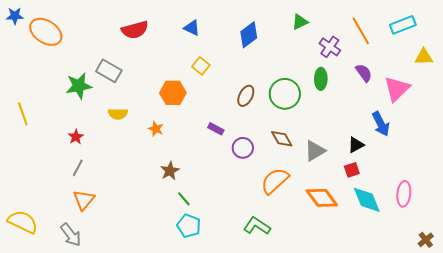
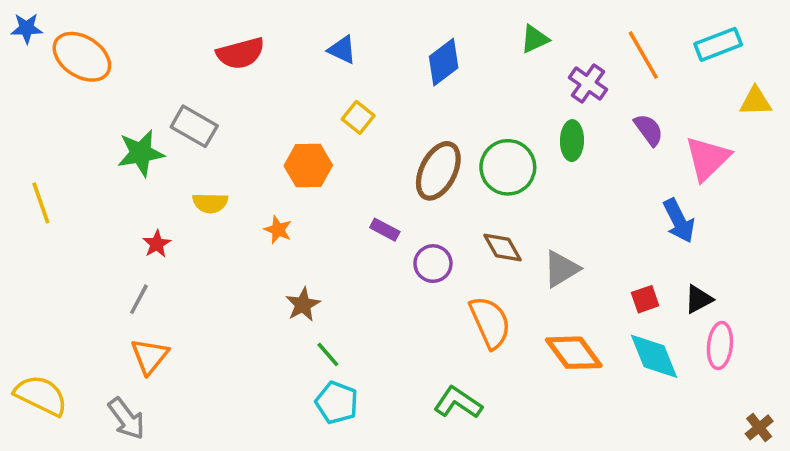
brown ellipse: (246, 96) -> (438, 171), size x1.5
red star: (76, 137) -> (157, 244), moved
black triangle: (356, 145) -> (699, 299), moved
red square: (352, 170) -> (645, 299), moved
orange semicircle: (275, 181) -> (490, 322), turned 108

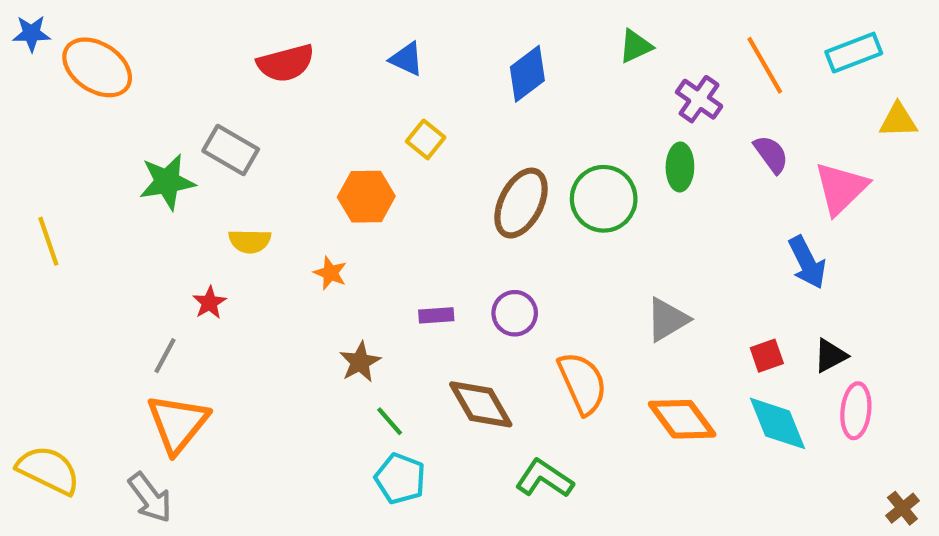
purple rectangle: (385, 230) -> (436, 315), moved, turned -32
red star: (157, 244) -> (209, 303), moved
brown diamond: (502, 247) -> (481, 404), moved, size x1.4
orange triangle: (150, 356) -> (178, 423), size x1.4

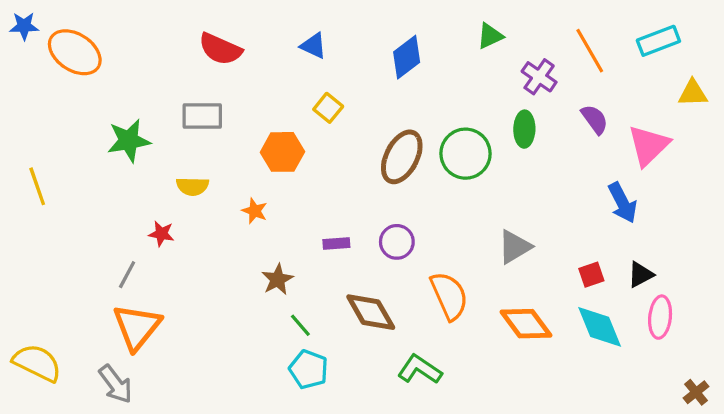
red semicircle: (286, 63) -> (220, 49), turned 39
gray rectangle: (231, 150) -> (202, 116), moved, turned -30
red star: (209, 303) -> (161, 234), turned -30

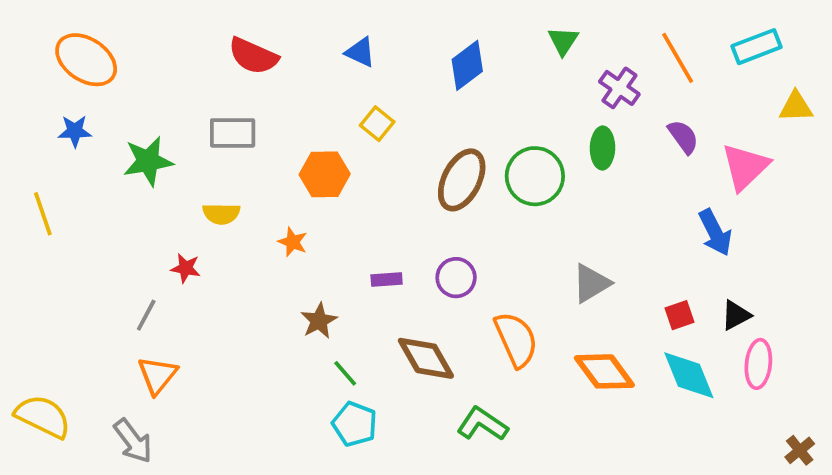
blue star: (24, 26) -> (75, 131), moved
green triangle: (490, 36) -> (563, 41), turned -32
orange triangle: (137, 327) -> (157, 375), size x0.7

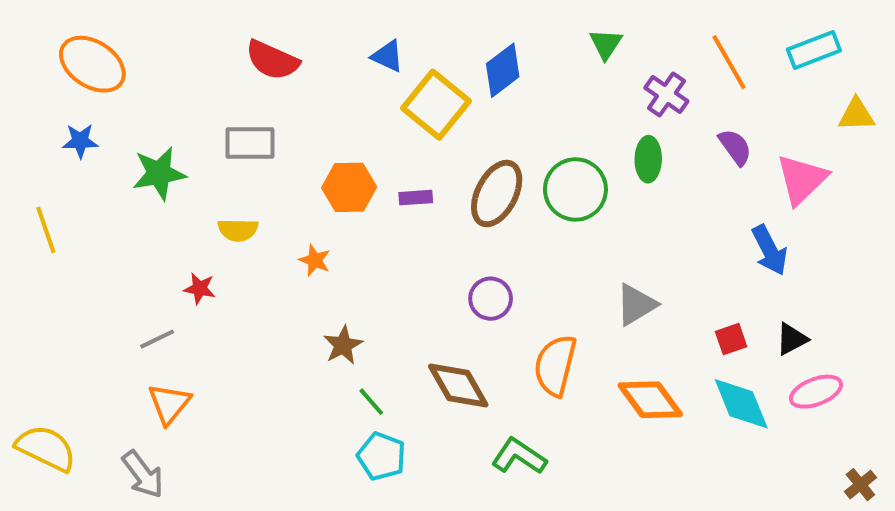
yellow square: (377, 124) -> (436, 105), moved, size x1.8
purple rectangle: (387, 279) -> (416, 198), moved
gray line: (146, 315) -> (157, 339), turned 36
orange semicircle: (516, 340) -> (555, 365), turned -142
pink ellipse: (758, 364) -> (816, 392), turned 63

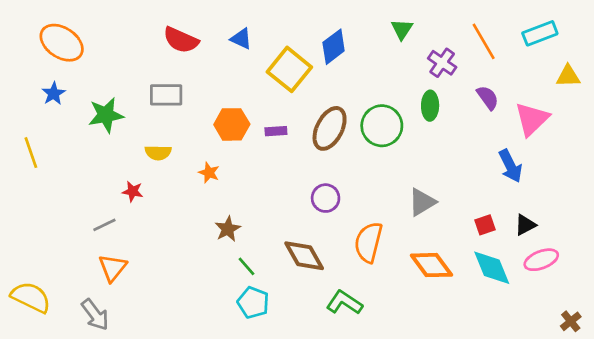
blue triangle: (387, 56) -> (241, 39), moved
blue star: (80, 141) -> (54, 94), turned -30

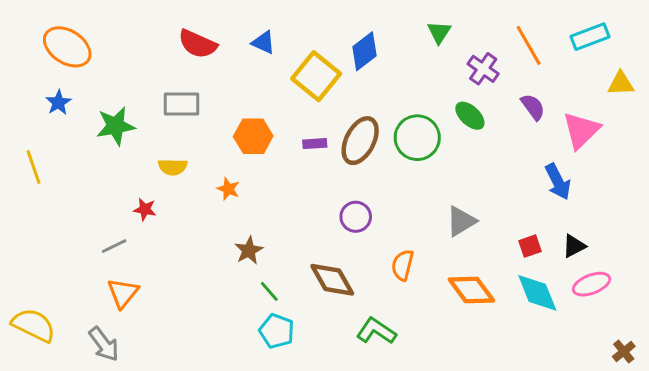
green ellipse: (430, 106) -> (470, 116), turned -48
purple rectangle: (276, 131) -> (315, 144), moved
orange semicircle: (368, 242) -> (403, 265), size x0.7

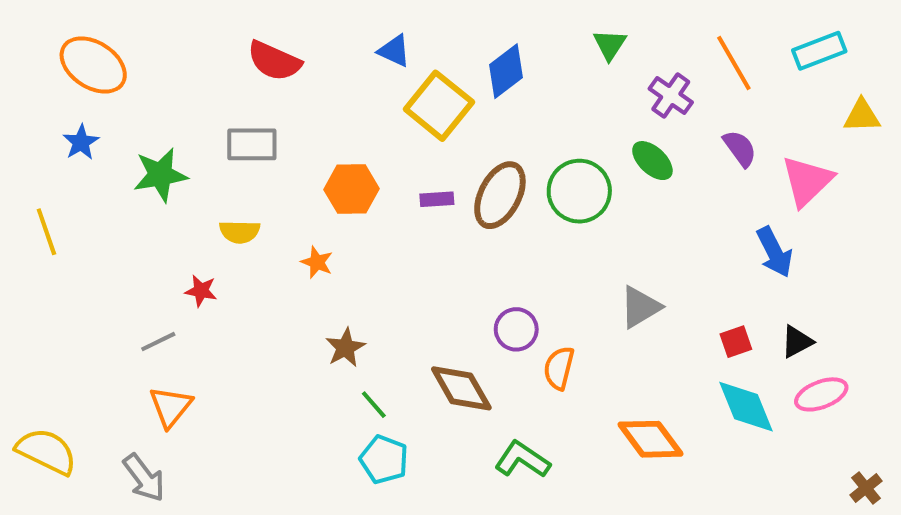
blue triangle: (263, 42) -> (394, 51), moved
purple circle: (356, 217) -> (516, 329), moved
orange diamond: (471, 290) -> (650, 439), moved

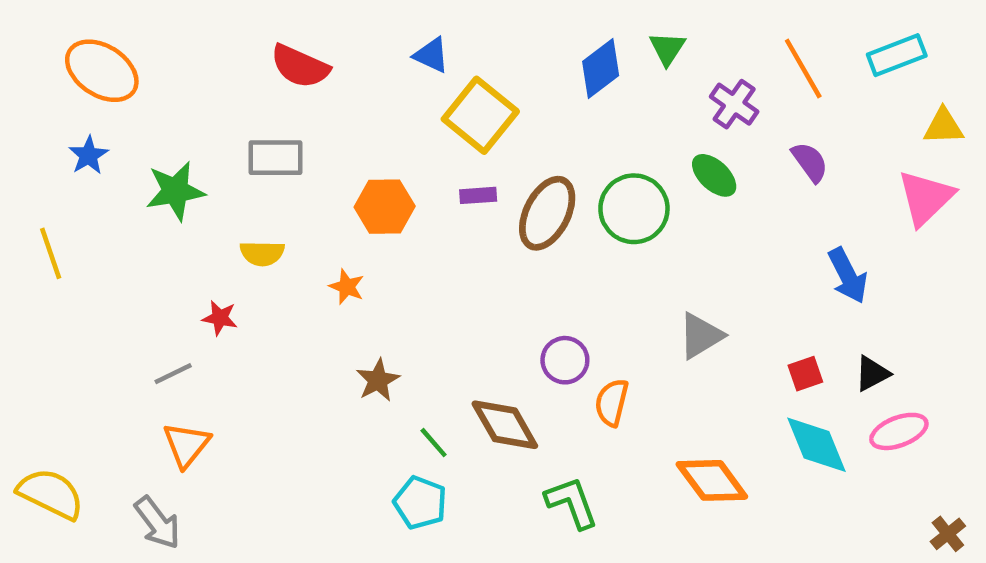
blue diamond: (506, 71) -> (601, 69), moved
pink triangle: (807, 181) -> (926, 198), moved
purple rectangle: (437, 199) -> (478, 195), moved
green line: (374, 405) -> (434, 443), moved
green L-shape: (522, 460) -> (572, 503), turned 36

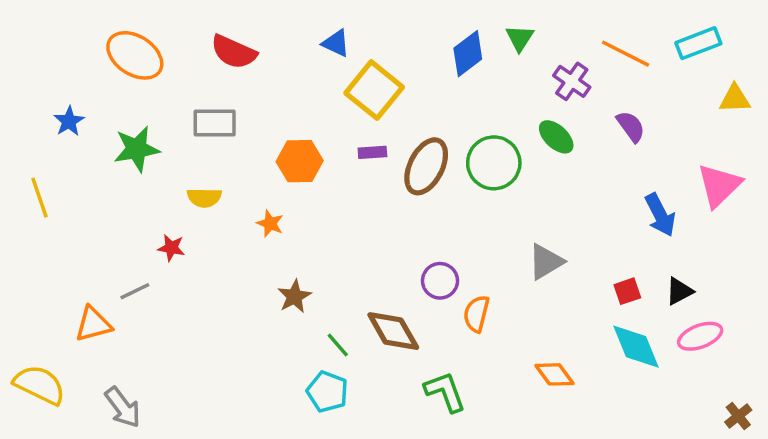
orange line: (803, 69) -> (626, 54), turned -33
orange ellipse: (102, 71) -> (135, 55), moved
pink triangle: (926, 198) -> (719, 185), moved
orange triangle: (186, 445) -> (93, 324), moved, turned 36
orange diamond: (712, 480) -> (554, 374), size x0.7

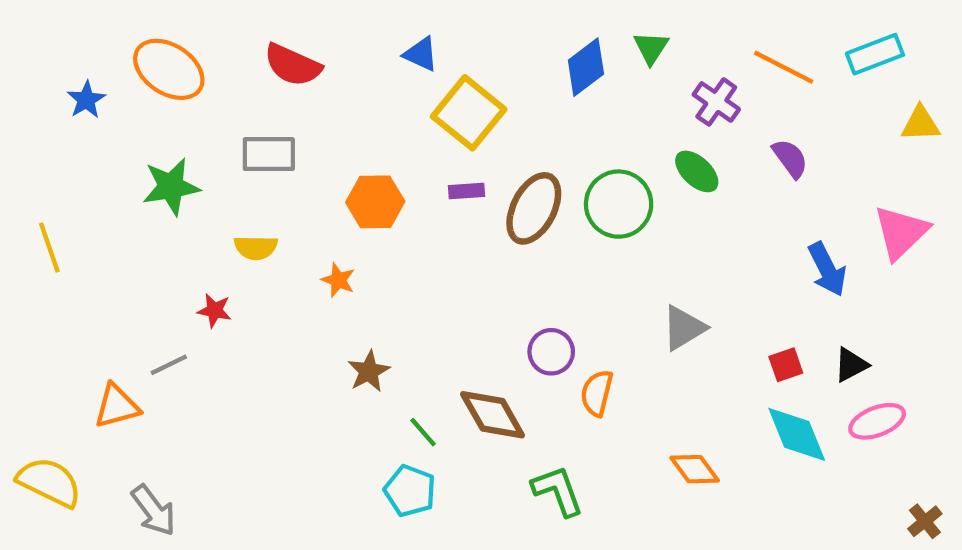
blue star: (69, 121) -> (86, 100), moved

